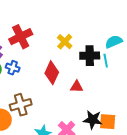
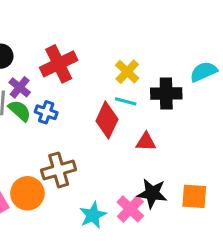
cyan line: (106, 61) -> (126, 101), moved, turned -64
black star: (93, 120) -> (152, 193), moved

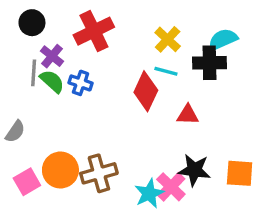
cyan semicircle: (204, 72) -> (223, 39), moved
brown cross: (59, 170) -> (99, 173), moved
cyan star: (93, 215) -> (149, 193), moved

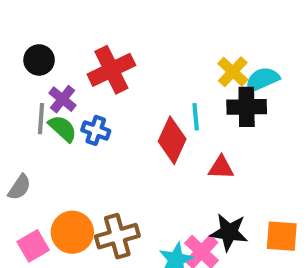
yellow cross: (168, 39) -> (233, 72), moved
cyan line: (166, 71) -> (196, 117), turned 70

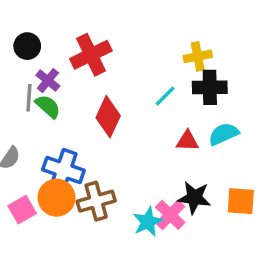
yellow cross: (233, 72) -> (198, 56), turned 36
cyan semicircle: (262, 80) -> (224, 134), moved
cyan line: (196, 117) -> (165, 96), turned 50
blue cross: (96, 130) -> (63, 170), moved, size x1.6
red diamond: (172, 140) -> (108, 117), moved

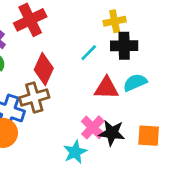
red triangle: (187, 141) -> (106, 88), size x1.4
brown cross: (96, 201) -> (34, 98), moved
pink cross: (170, 215) -> (93, 127), moved

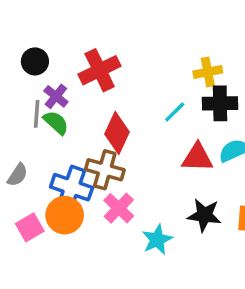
brown cross: (34, 98) -> (105, 170), turned 32
pink cross: (93, 127) -> (119, 208), moved

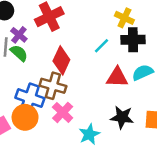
yellow cross: (208, 72) -> (124, 18), turned 36

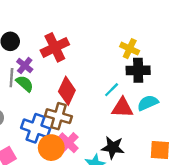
cyan line: (101, 46) -> (112, 90), moved
orange circle: (25, 117) -> (51, 148), moved
black star: (122, 117) -> (113, 148), moved

